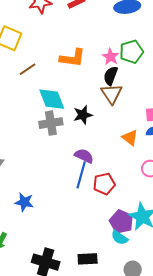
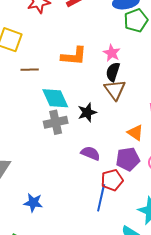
green pentagon: (131, 52) -> (136, 20), moved
brown line: (28, 69) -> (30, 70), turned 36
blue line: (81, 175) -> (101, 198), moved
purple pentagon: (121, 222) -> (128, 159), moved, turned -30

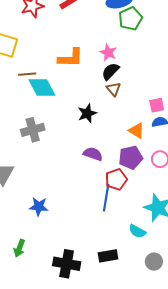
black semicircle: (113, 72) -> (110, 71), turned 30
brown triangle: (115, 90) -> (114, 89), size x0.7
cyan diamond: (55, 98) -> (42, 87), moved
gray cross: (56, 122) -> (33, 130), moved

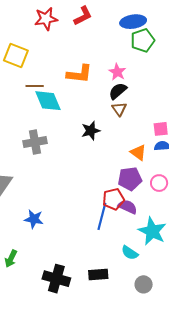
purple semicircle: (93, 154) -> (128, 207), moved

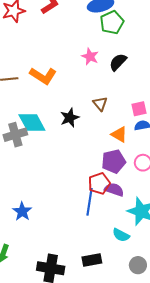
orange L-shape: (79, 74) -> (43, 76), moved, turned 32
black semicircle: (118, 91) -> (118, 62), moved
cyan diamond: (48, 101) -> (32, 122), moved
brown triangle: (119, 109) -> (100, 104), moved
blue star: (34, 219) -> (22, 211), turned 30

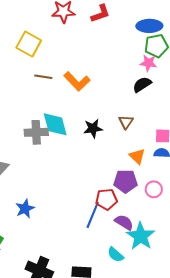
pink star: (90, 57) -> (148, 63), moved, turned -30
black semicircle: (118, 62) -> (142, 84), moved
purple semicircle: (114, 190) -> (124, 222), moved

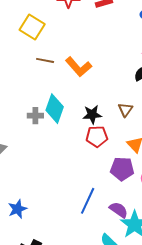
cyan diamond: (55, 124) -> (55, 109), turned 32
gray cross: (36, 132) -> (35, 116), size x0.7
red pentagon: (106, 199) -> (97, 136), moved
blue star: (25, 209) -> (18, 209), moved

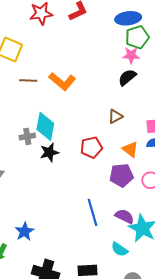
brown triangle: (125, 110) -> (115, 116), turned 35
black star: (92, 115) -> (49, 152), moved
blue line: (88, 201) -> (92, 212), turned -32

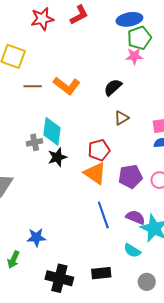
black semicircle: (127, 77) -> (113, 87), moved
orange triangle: (130, 149) -> (95, 173), moved, size x1.4
blue star: (24, 231) -> (36, 237), turned 30

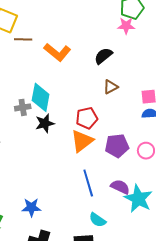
brown line: (33, 86) -> (23, 39), moved
orange triangle: (95, 173) -> (82, 141), turned 45
blue star: (36, 237) -> (31, 207), moved
cyan semicircle: (132, 251) -> (97, 220), moved

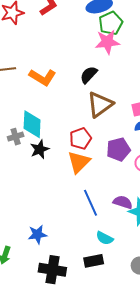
pink star: (126, 26) -> (107, 42), size x1.4
brown triangle: (111, 87) -> (100, 104), size x1.8
purple pentagon: (117, 146) -> (118, 149), moved

